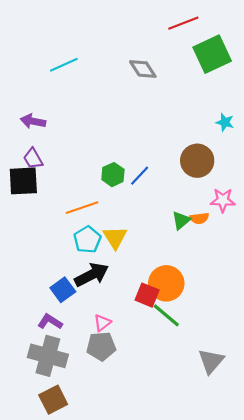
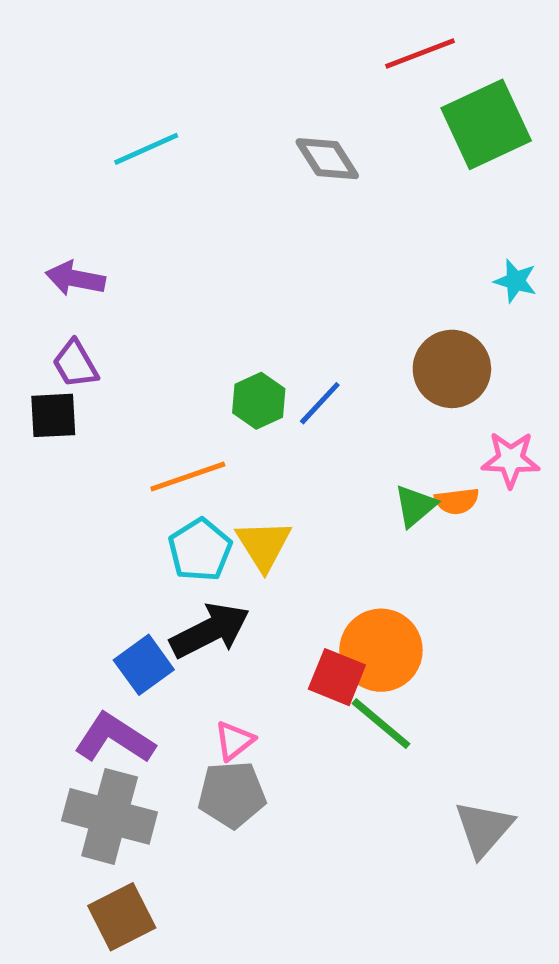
black square: (23, 181) -> (53, 415), size x0.7
purple L-shape: (50, 322) -> (114, 738), size x1.4

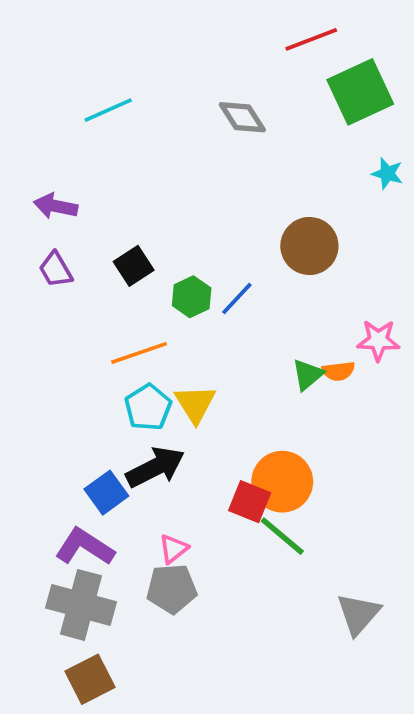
cyan star: (515, 281) -> (387, 173), moved
brown circle: (452, 369) -> (309, 246), moved
black square: (53, 415) -> (134, 266), moved, turned -30

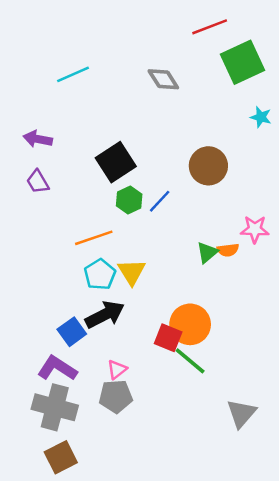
black square: (134, 266) -> (116, 162), moved, size x1.5

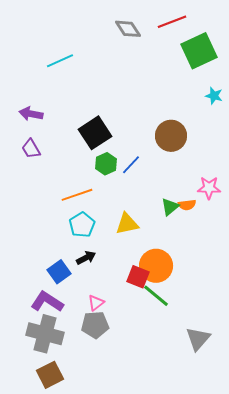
gray diamond: (163, 79) -> (128, 29), moved
yellow triangle: (132, 272) -> (127, 224), moved, turned 50
black arrow: (105, 315) -> (86, 258), size x0.6

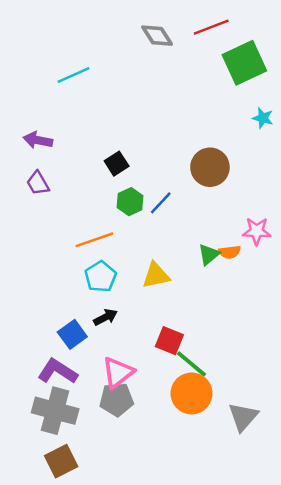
black square: (95, 133) -> (117, 164), size x0.6
orange circle: (156, 266) -> (192, 393), moved
pink triangle: (96, 303) -> (118, 373), size x1.6

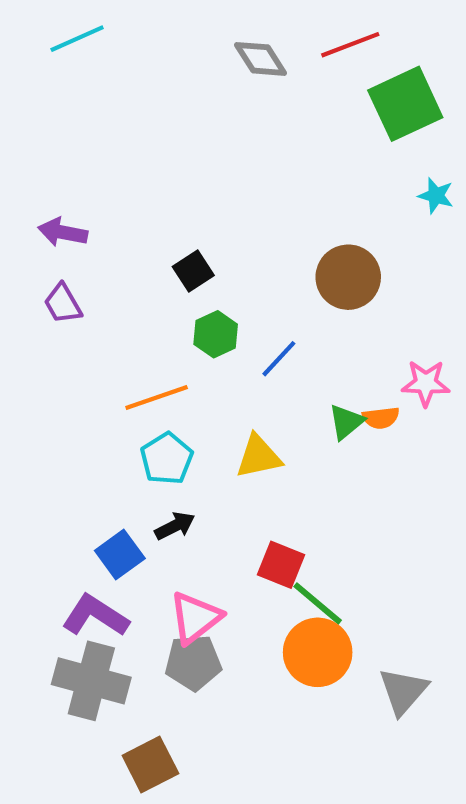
cyan line: (73, 75) -> (77, 39), moved
blue line: (161, 203) -> (279, 359), moved
brown square: (61, 461) -> (150, 764), moved

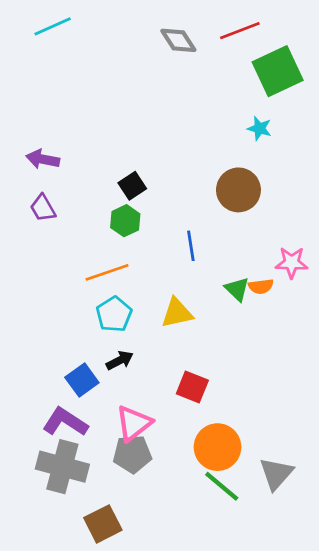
cyan star: (436, 196) -> (259, 128), moved
green hexagon: (216, 334) -> (125, 221), moved
blue line: (279, 359) -> (191, 246), turned -52
green triangle: (346, 422) -> (237, 289), turned -36
green line: (318, 603) -> (222, 486), moved

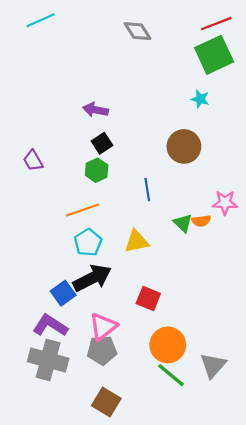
red line: (240, 31) -> (216, 24), moved
purple arrow: (43, 159) -> (96, 110), moved
black arrow: (120, 360) -> (92, 278), size x1.8
brown square: (103, 524) -> (106, 402), moved, turned -32

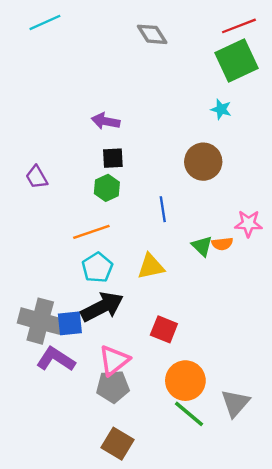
black square: (102, 143) -> (113, 158), turned 30
blue square: (63, 293) -> (70, 323), turned 30
gray cross: (48, 360) -> (40, 321), moved

